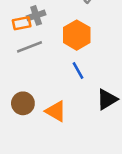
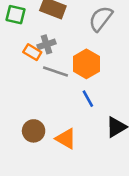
orange rectangle: (22, 23) -> (32, 52), turned 42
gray line: (29, 47) -> (56, 72), moved, turned 40

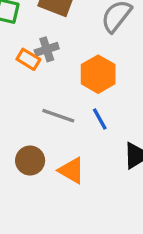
gray line: (56, 72) -> (58, 116), moved

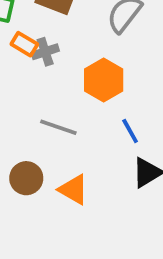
orange rectangle: (28, 59) -> (24, 44), moved
blue line: (100, 119) -> (130, 131), moved

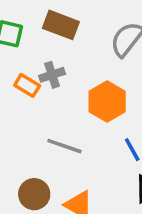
orange rectangle: (24, 44) -> (27, 85), moved

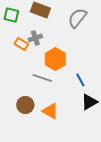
orange hexagon: (107, 102) -> (55, 59), moved

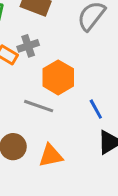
orange triangle: (50, 111) -> (51, 156), turned -42

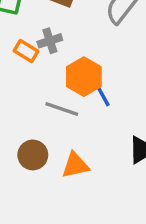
blue line: (96, 109) -> (103, 95), moved

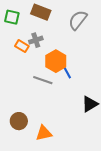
brown circle: (33, 155) -> (19, 121), moved
orange triangle: (75, 165) -> (44, 133), moved

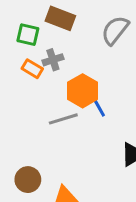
green square: (12, 17) -> (28, 35), moved
gray line: (43, 80) -> (63, 119), turned -36

